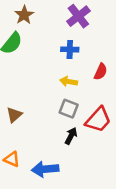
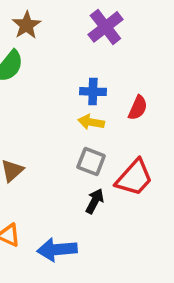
blue cross: (70, 49) -> (93, 92), moved

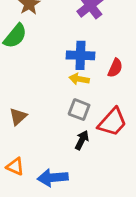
blue cross: (93, 92) -> (80, 55), size x1.4

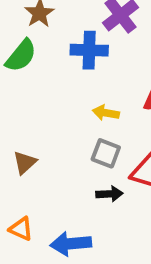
blue cross: (80, 55) -> (89, 50), moved
black arrow: (82, 140) -> (109, 194), turned 60

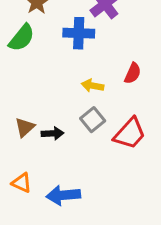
gray square: (106, 153) -> (93, 120), turned 30
black arrow: (109, 194) -> (52, 133), moved

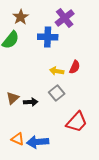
red semicircle: (133, 73) -> (75, 67), moved
red trapezoid: (130, 133) -> (77, 122), moved
orange triangle: (22, 183) -> (18, 139), moved

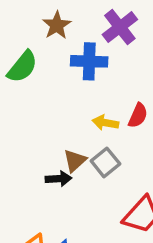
brown star: (21, 17) -> (57, 25), moved
brown triangle: (13, 98) -> (75, 161), moved

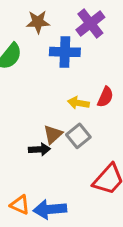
brown star: (57, 25) -> (38, 22), turned 30

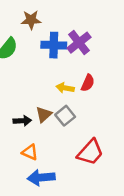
purple cross: (90, 23) -> (79, 43), moved
black arrow: (39, 149) -> (22, 121), moved
orange triangle: (20, 205) -> (30, 152), moved

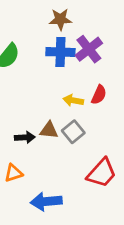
brown star: (31, 20) -> (60, 19), moved
brown triangle: (44, 114) -> (49, 130), turned 48
orange triangle: (30, 152) -> (13, 173), moved, turned -42

